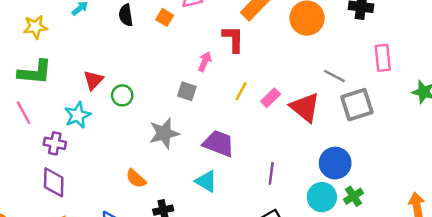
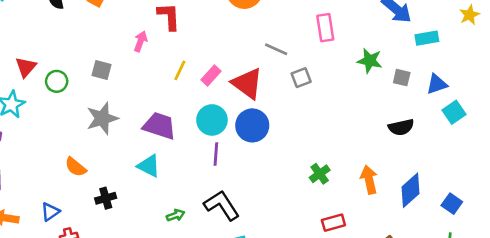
gray square: (187, 91) -> (101, 70), moved
gray square: (357, 105) -> (301, 78), size x0.6
blue circle: (335, 163) -> (252, 125), moved
green cross: (353, 196) -> (320, 174), moved
cyan circle: (322, 197) -> (212, 120), moved

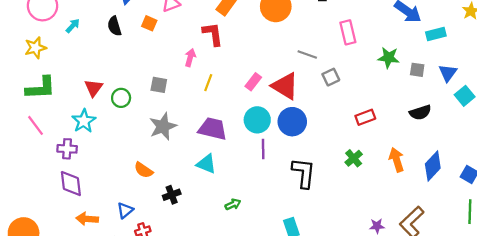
yellow line: (180, 70) -> (208, 83), moved
blue triangle: (437, 84) -> (448, 73), turned -30
black L-shape: (222, 205) -> (304, 173), moved, turned 44
red rectangle: (333, 223) -> (365, 117), moved

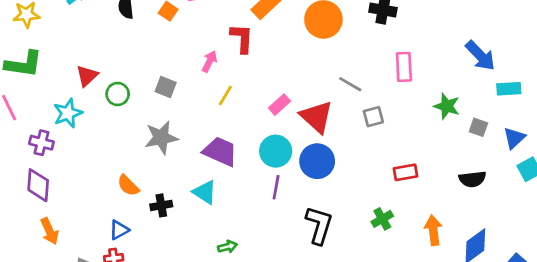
black cross: (172, 195) -> (161, 205), moved
blue triangle: (125, 210) -> (119, 230), moved
orange arrow: (87, 219) -> (50, 231), turned -130

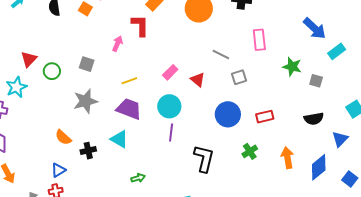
cyan rectangle: (509, 89) -> (337, 51), turned -30
yellow line: (225, 95) -> (129, 81), moved, turned 42
red triangle: (317, 117) -> (198, 80), size x0.6
blue triangle: (514, 138) -> (340, 139), moved
blue circle: (317, 161) -> (228, 114), moved

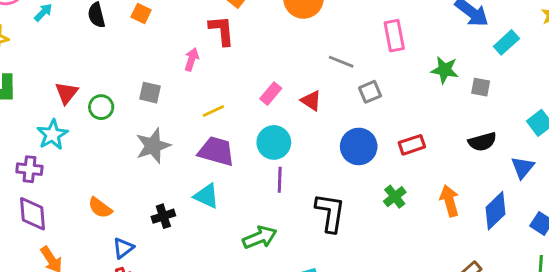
orange semicircle: (63, 137) -> (100, 208), moved
green arrow: (138, 178) -> (260, 237), moved, size x1.6

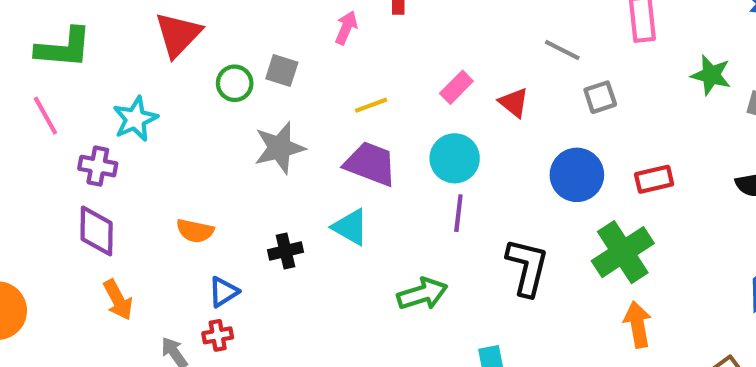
red triangle: (67, 93) -> (178, 35), moved, size x1.4
green circle: (101, 107) -> (235, 83), moved
green cross: (395, 197) -> (623, 252), size x1.8
orange arrow: (449, 201) -> (638, 325), moved
orange semicircle: (100, 208) -> (195, 231), turned -30

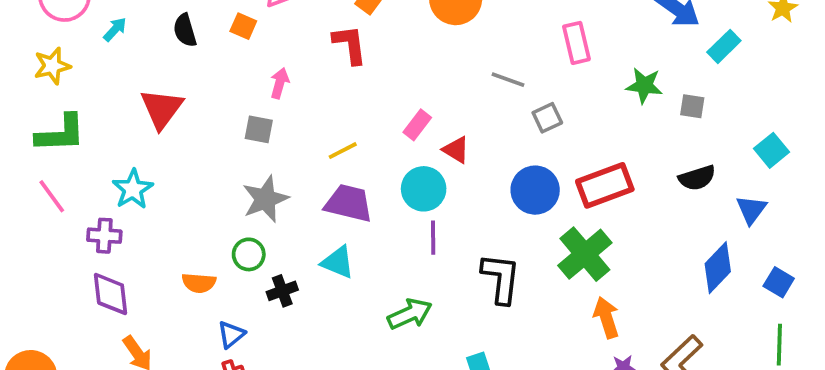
pink arrow: (346, 28) -> (280, 83), moved
green circle: (235, 83) -> (249, 254), moved
red triangle: (514, 103) -> (456, 150), moved
red rectangle: (654, 179) -> (605, 185), size x1.6

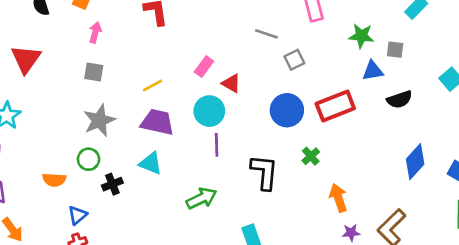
pink arrow: (280, 83) -> (95, 32), moved
blue triangle: (751, 210) -> (373, 71), moved, turned 45
green cross: (585, 254) -> (311, 156), moved, size x0.5

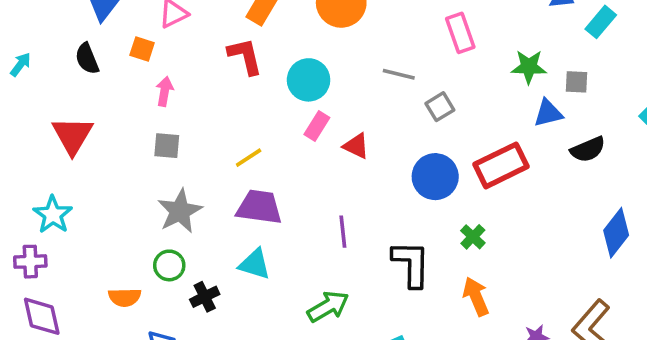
cyan circle: (209, 111) -> (309, 80), moved
orange arrow: (338, 198) -> (476, 296), moved

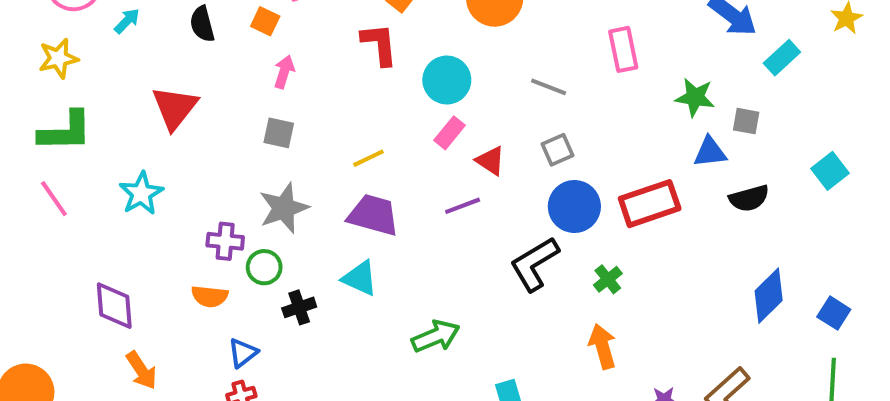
gray square: (440, 107) -> (557, 150), moved
purple line: (343, 232) -> (463, 206), moved, turned 68
purple cross: (30, 262) -> (225, 241), moved
black L-shape: (411, 264) -> (534, 264), moved, turned -129

